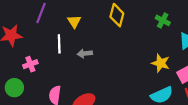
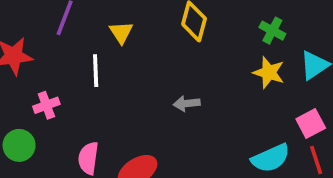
gray arrow: (85, 53) -> (187, 103), moved
yellow star: (161, 63) -> (269, 72), moved

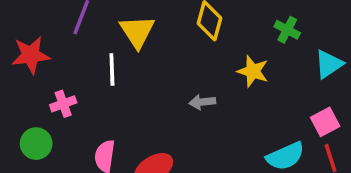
yellow triangle: (121, 32) -> (137, 32), size x1.5
yellow star: (269, 72) -> (253, 71), moved

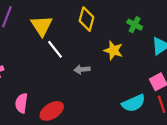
white line: (112, 69) -> (55, 49), moved, turned -36

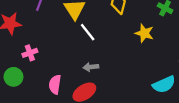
gray arrow: (82, 69) -> (91, 67), moved

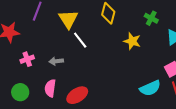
gray arrow: (91, 67) -> (56, 61), moved
green circle: (13, 77) -> (20, 92), moved

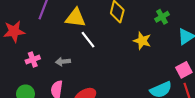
green cross: (151, 18) -> (162, 17), turned 32
yellow triangle: (68, 19) -> (76, 18), turned -50

